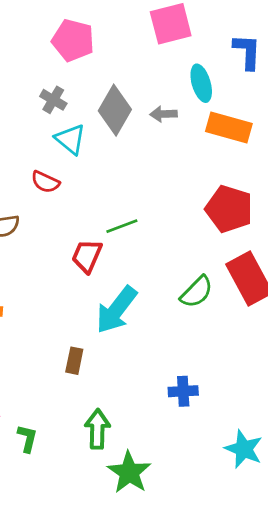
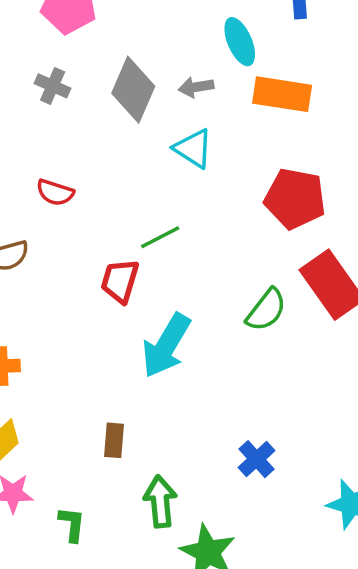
cyan triangle: (70, 139) -> (193, 148), moved
brown rectangle: (74, 361) -> (114, 440), moved
blue cross: (183, 391) -> (256, 459), moved, turned -32

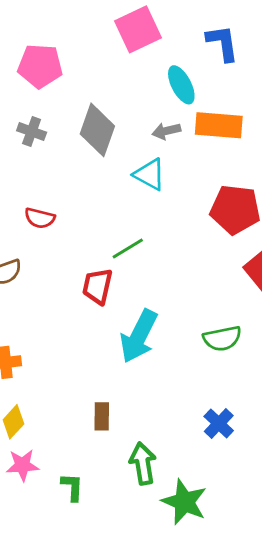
gray arrow: (196, 87) -> (166, 131), moved
green semicircle: (266, 310) -> (222, 338), moved, turned 45

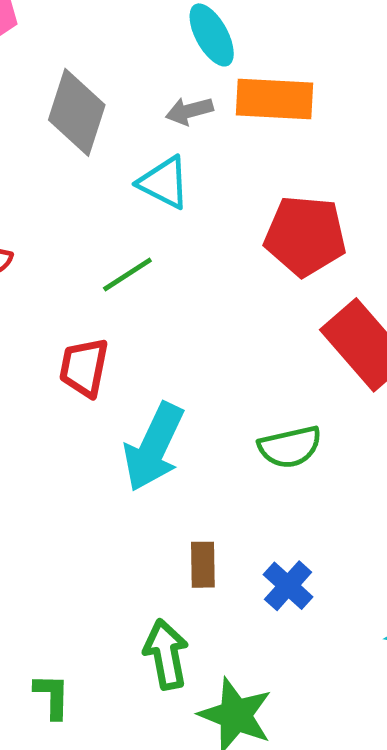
green line: (128, 249) -> (127, 274), moved
brown rectangle: (102, 416) -> (203, 565), moved

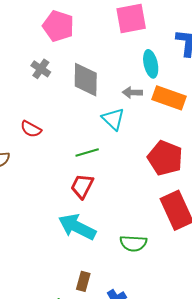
gray diamond: (77, 112) -> (86, 80), turned -33
red trapezoid: (84, 367) -> (82, 186), moved
cyan arrow: (154, 447) -> (77, 227), turned 75

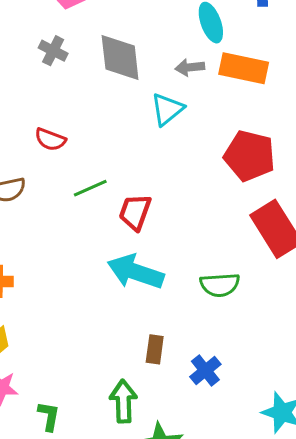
cyan triangle: (113, 119) -> (167, 109), turned 45
green line: (87, 153) -> (90, 188), moved

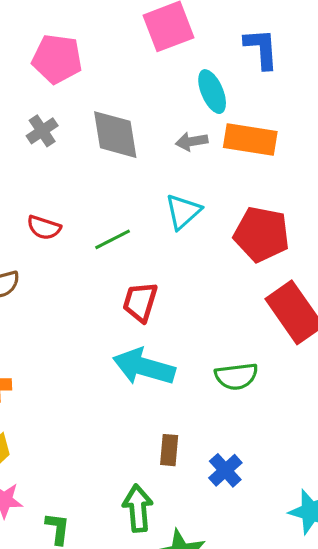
gray cross: (53, 51) -> (42, 131), turned 32
cyan triangle: (167, 109) -> (183, 212), moved
green line: (90, 188) -> (113, 239), moved

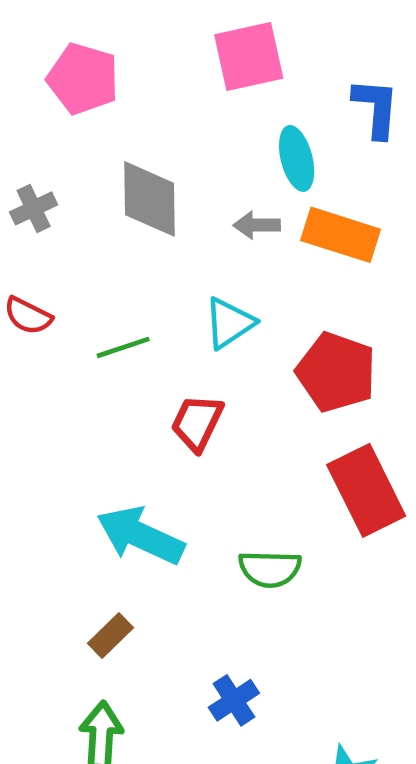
gray cross: (42, 131) -> (34, 208), moved
red trapezoid: (140, 302) -> (197, 423), moved
brown rectangle: (169, 450) -> (110, 635), moved, turned 32

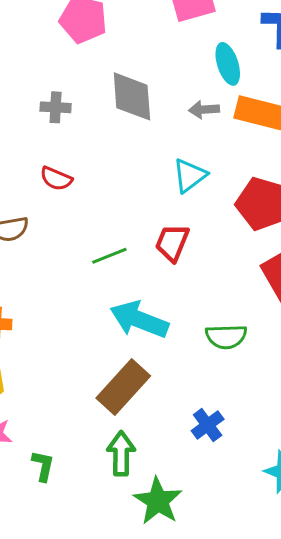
gray cross: (34, 208) -> (56, 107), turned 32
green line: (123, 347) -> (109, 256), moved
brown rectangle: (110, 635) -> (123, 387), size x1.8

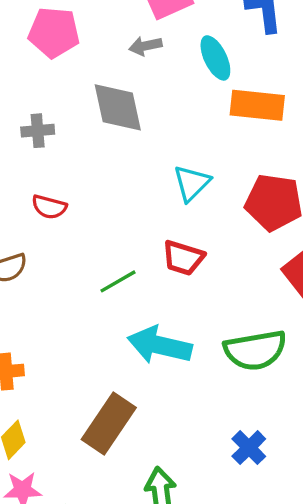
gray arrow: (204, 110) -> (145, 46), moved
red trapezoid: (172, 243) -> (183, 258), turned -87
green semicircle: (226, 337) -> (255, 350), size x1.4
brown rectangle: (123, 387) -> (109, 423), moved

